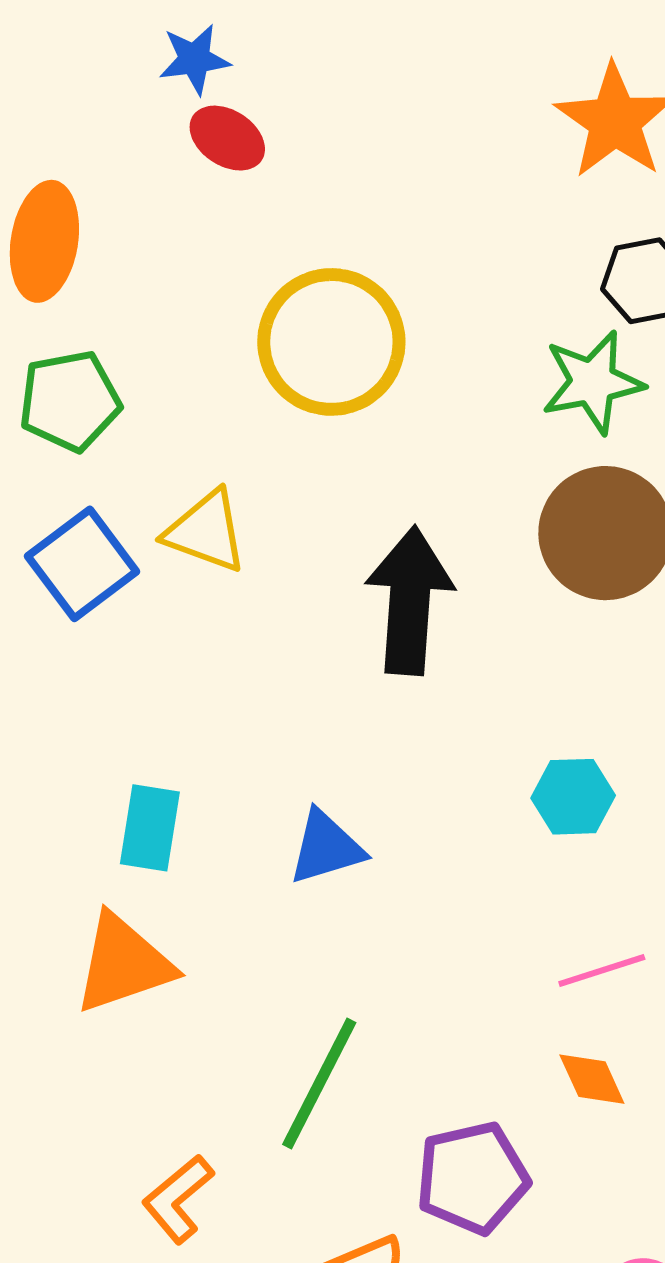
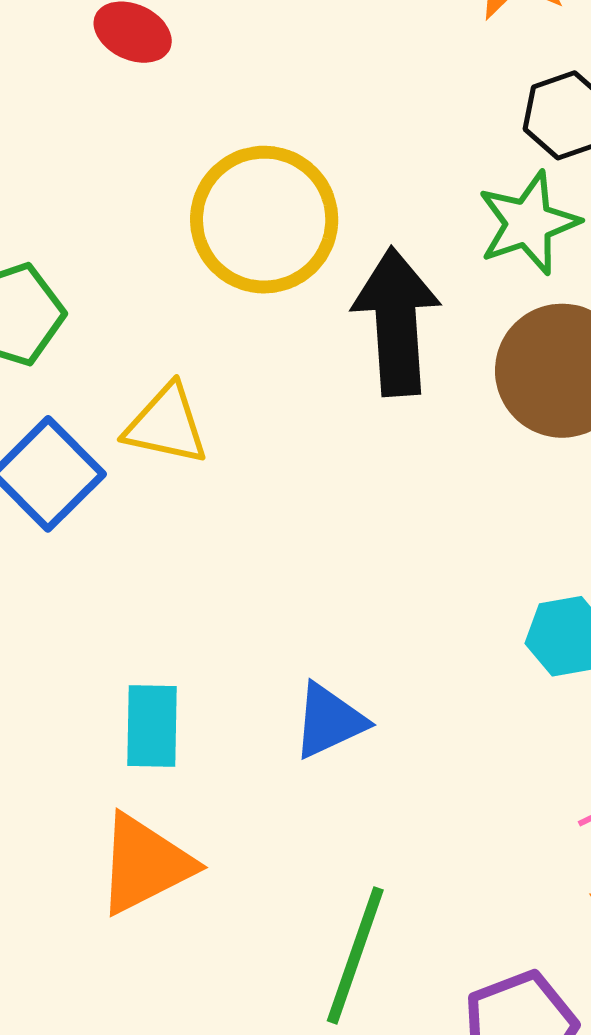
black arrow: (410, 601) -> (396, 322), moved

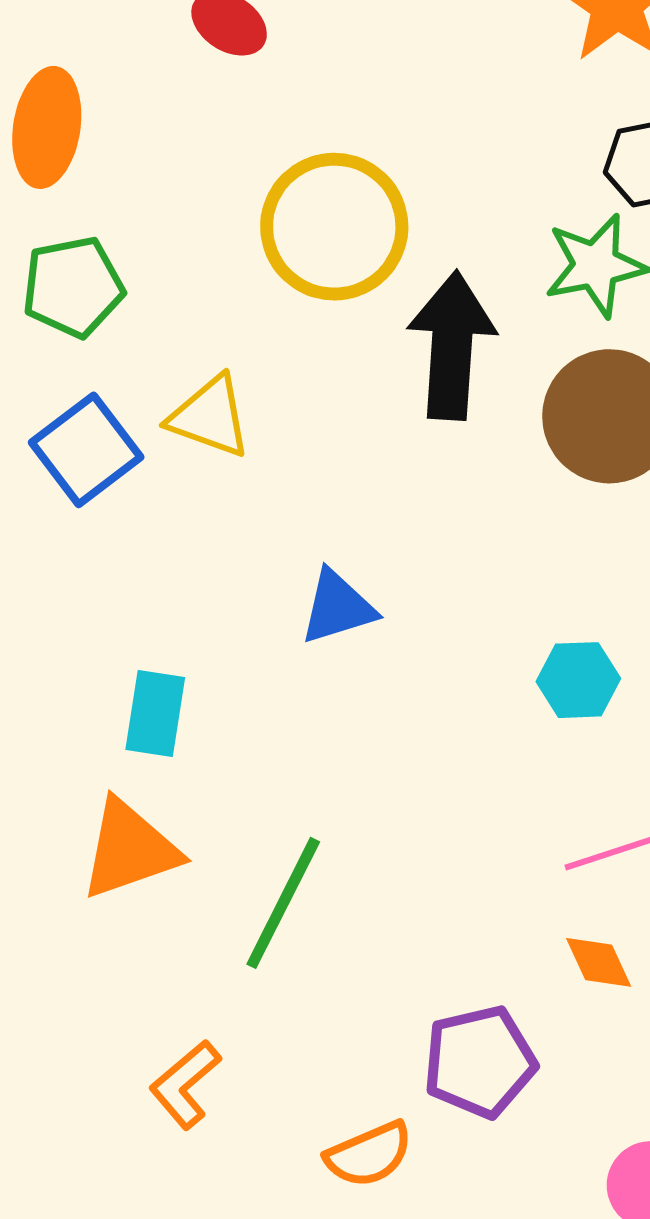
blue triangle: (329, 721) -> (338, 607), moved
green line: (355, 955) -> (283, 903), moved

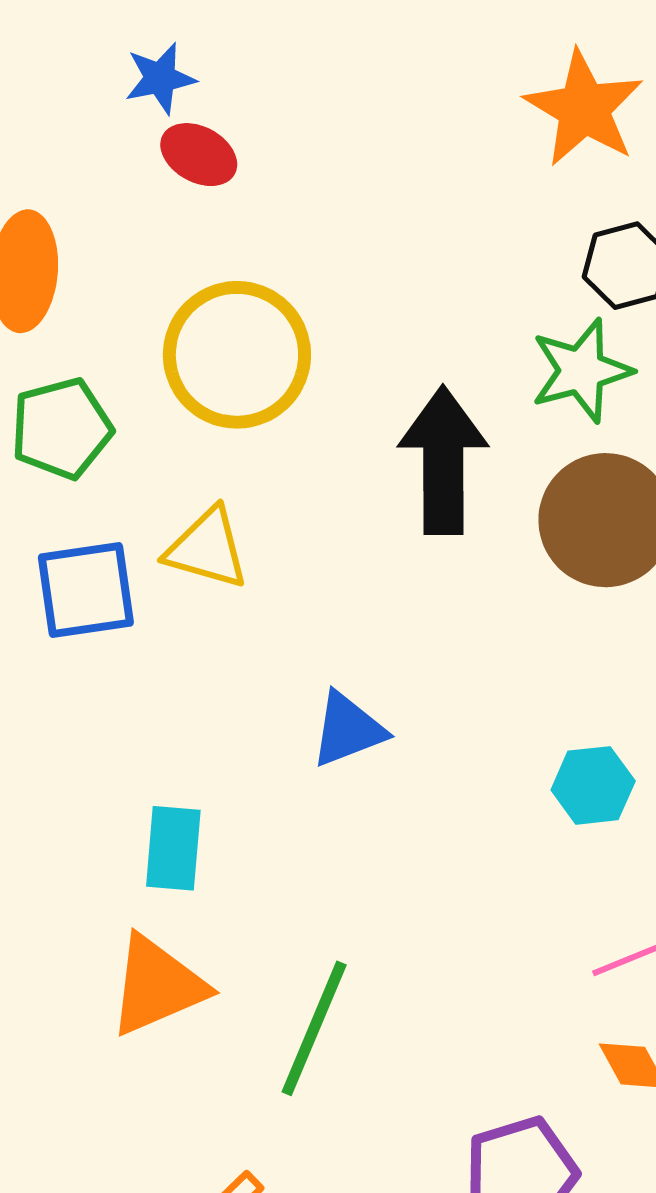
yellow circle: (334, 227) -> (237, 355), moved
blue square: (86, 450) -> (86, 590), turned 33

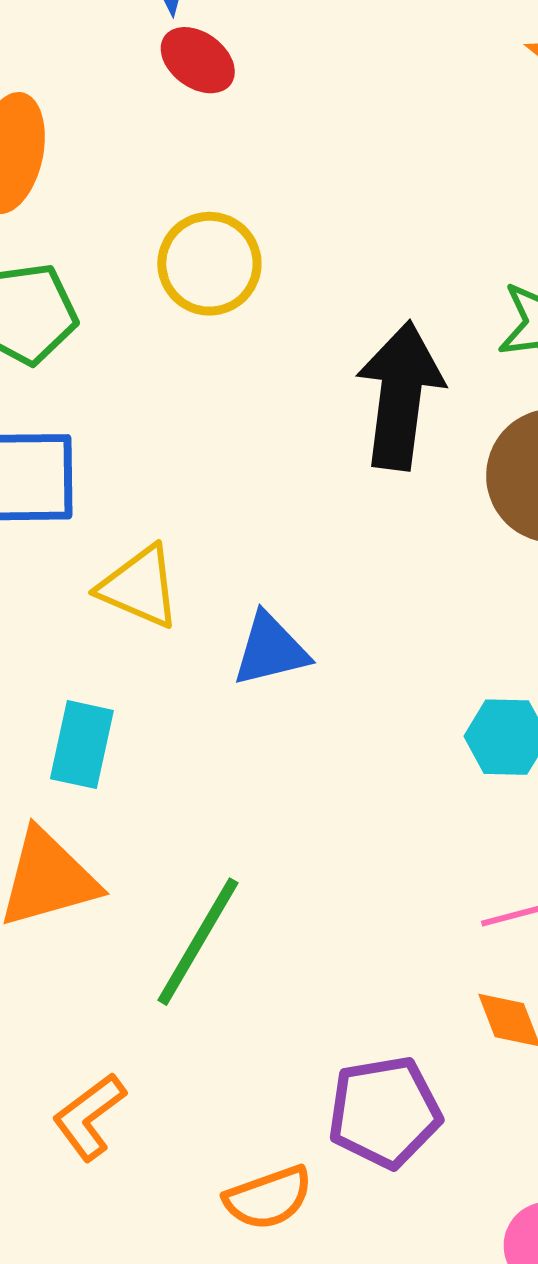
yellow circle: (237, 355) -> (209, 264), size x0.7
yellow triangle: (207, 548) -> (140, 587), moved

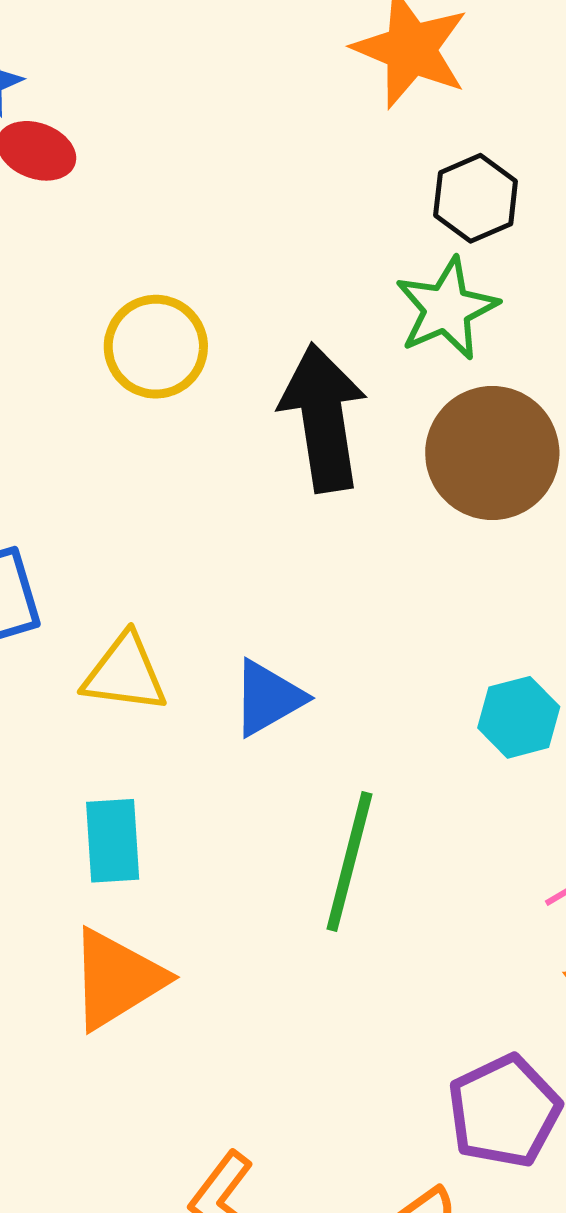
yellow circle: (209, 264) -> (156, 347), moved
green line: (198, 942) -> (349, 862), moved

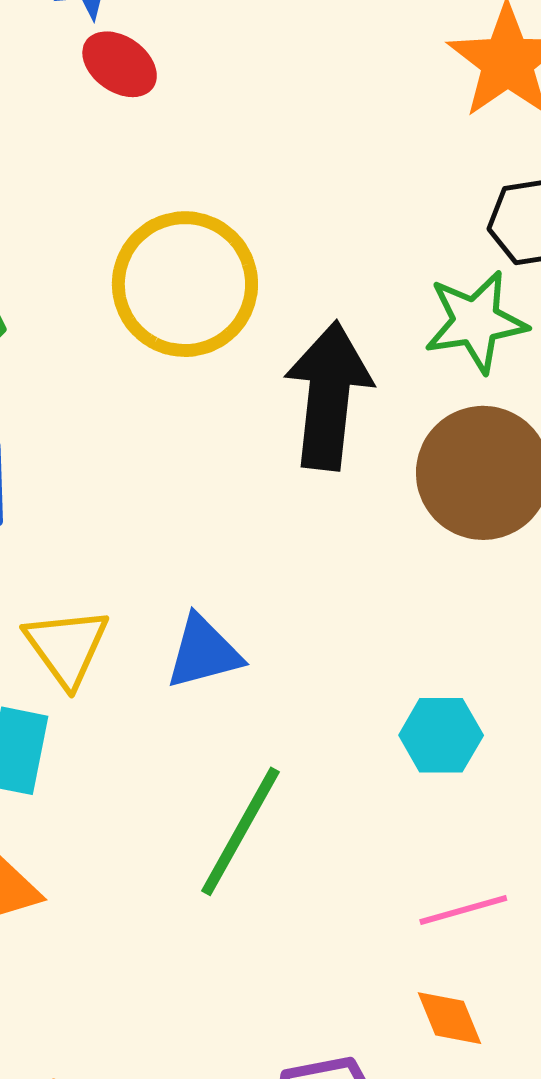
yellow circle: (156, 347) -> (185, 284), size x1.4
yellow triangle: (125, 673) -> (67, 647), moved, turned 32

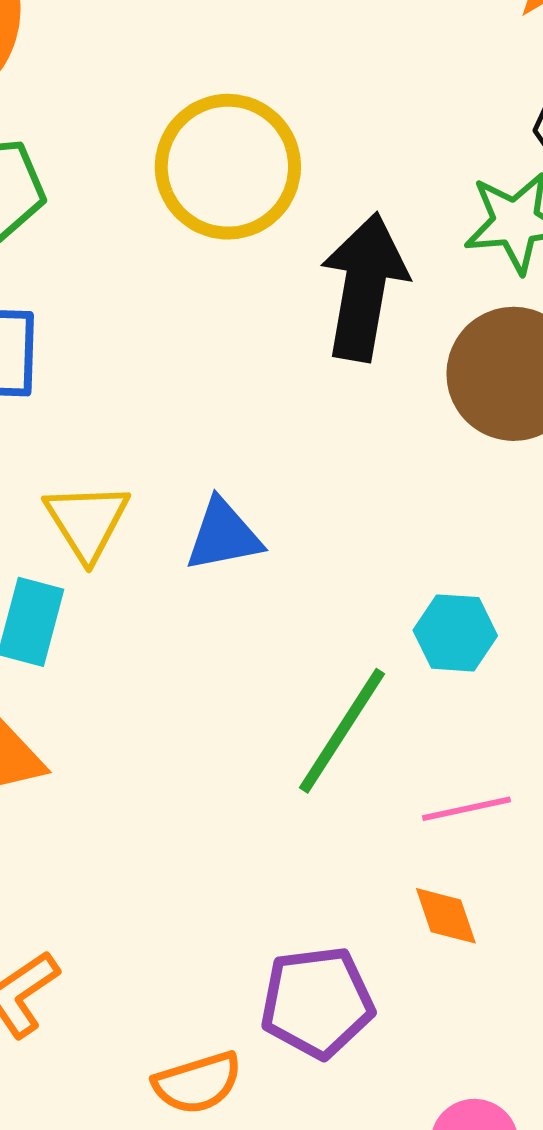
green line: (241, 831) -> (342, 731), moved

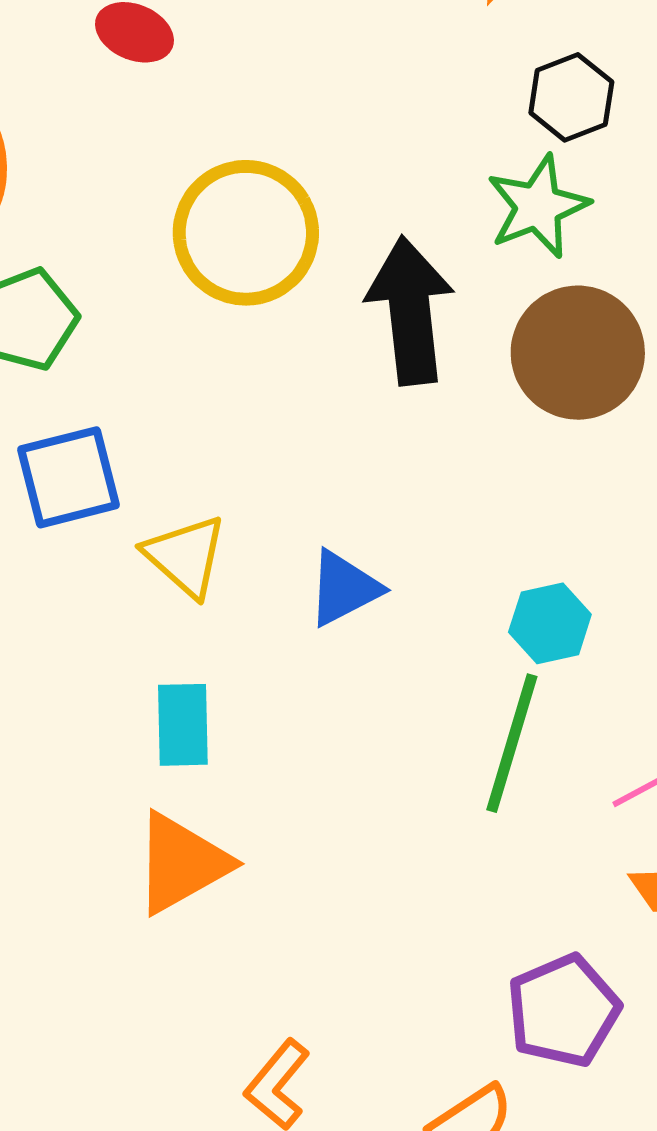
yellow triangle: (87, 521) -> (185, 556), moved
cyan hexagon: (455, 633) -> (550, 623), moved

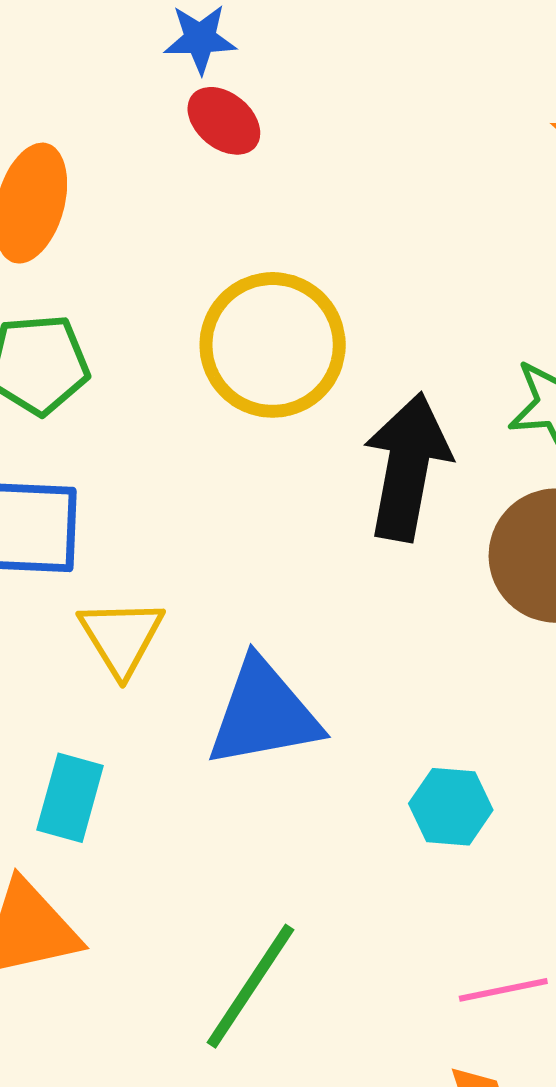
blue triangle: (344, 588) -> (264, 714), size x1.5
green line: (512, 743) -> (250, 986), moved

